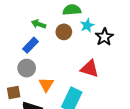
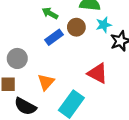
blue rectangle: (31, 45) -> (54, 37), moved
gray circle: (27, 68) -> (17, 58), moved

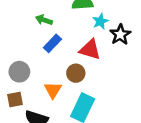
brown circle: (76, 27) -> (76, 73), moved
red triangle: (98, 73) -> (90, 50), moved

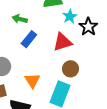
red triangle: (90, 50) -> (63, 42), turned -30
brown circle: (76, 73) -> (70, 69), moved

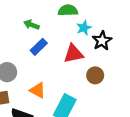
brown circle: (70, 69) -> (95, 75), moved
orange triangle: (32, 80) -> (38, 90), turned -35

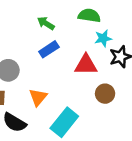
orange triangle: (38, 90) -> (38, 97), turned 30

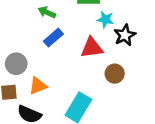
cyan star: (103, 38) -> (105, 19), turned 30
orange triangle: (38, 97) -> (38, 86), moved, turned 36

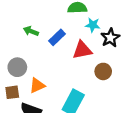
green arrow: (47, 12) -> (31, 31), moved
blue rectangle: (53, 38) -> (57, 37), moved

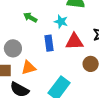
cyan star: (93, 25) -> (61, 22), moved
blue rectangle: (57, 37) -> (49, 43), moved, turned -63

